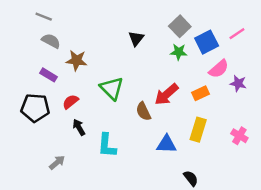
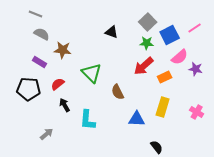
black triangle: (136, 38) -> (112, 32), turned -48
red arrow: (166, 94) -> (144, 66), moved

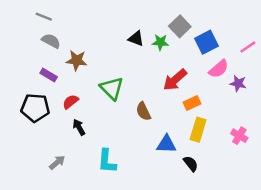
pink line: (195, 28) -> (248, 47), moved
green star: (147, 43) -> (160, 42), moved
orange rectangle: (165, 77) -> (192, 103), moved
cyan L-shape: (88, 120) -> (107, 161), moved
black semicircle: (157, 147) -> (191, 164), moved

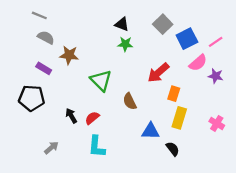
black triangle: (136, 39) -> (122, 24), moved
green star: (160, 42) -> (125, 44), moved
pink line: (248, 47) -> (216, 42), moved
red semicircle: (70, 102) -> (92, 118), moved
orange rectangle: (192, 103) -> (174, 94), turned -48

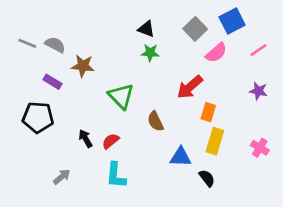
gray line: (39, 15) -> (27, 43), moved
blue square: (187, 39) -> (232, 21), moved
pink semicircle: (198, 63) -> (216, 53), moved

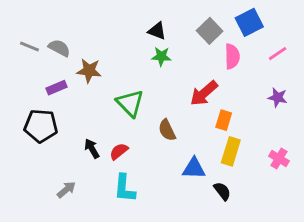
pink semicircle: (216, 53) -> (232, 56), turned -50
purple rectangle: (52, 82) -> (56, 88), turned -54

